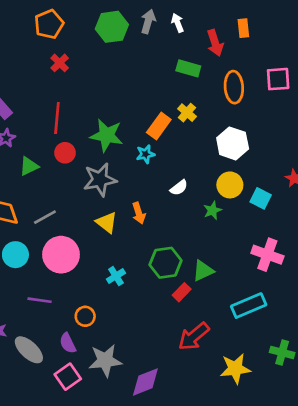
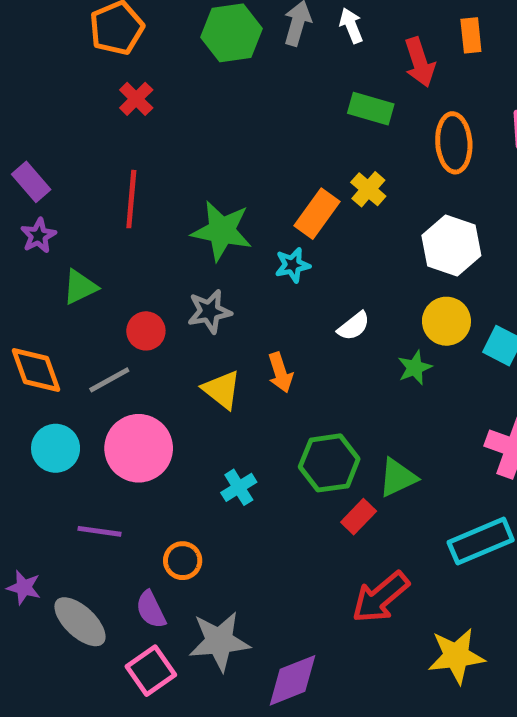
red circle: (65, 153) -> (146, 331), moved
gray star: (100, 180) -> (209, 311), size x0.7

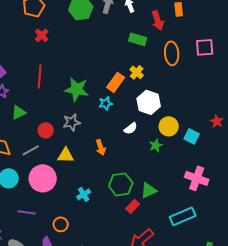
white hexagon: (451, 245) -> (149, 102), moved
yellow triangle: (222, 390) -> (66, 155), moved, turned -36

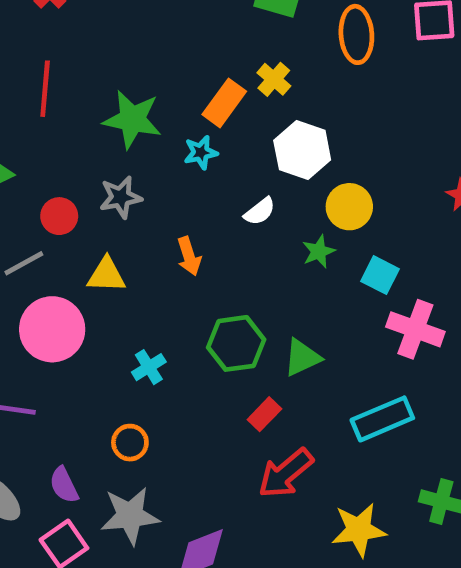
cyan square: (192, 136) -> (380, 275), moved
red rectangle: (133, 206) -> (264, 414), moved
orange circle: (61, 224) -> (130, 443), moved

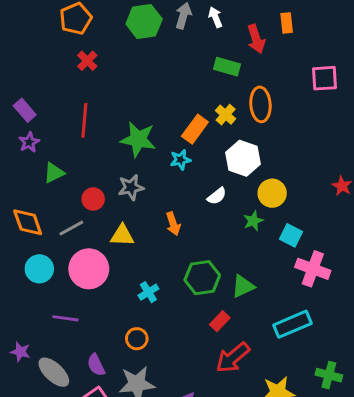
orange ellipse: (356, 34) -> (260, 104), moved

